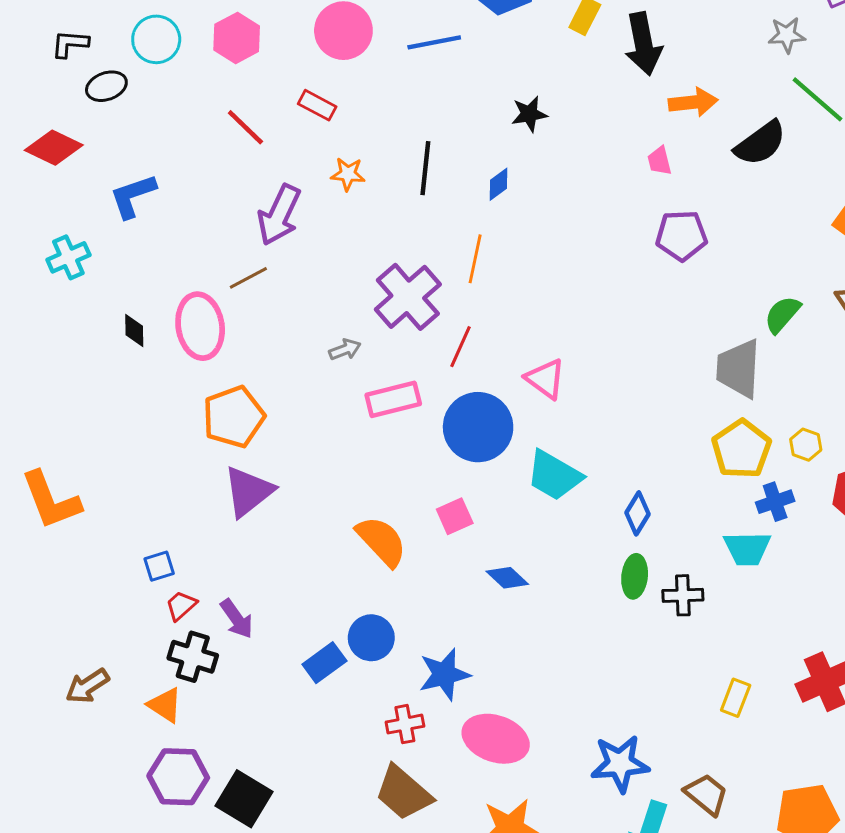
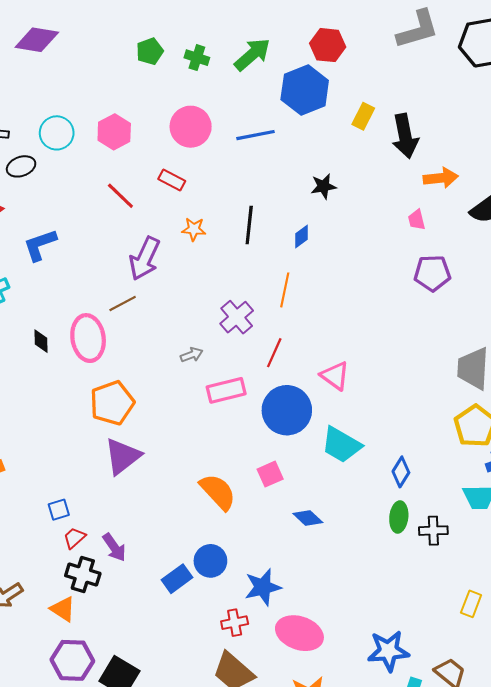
purple cross: (408, 297) -> (237, 317), size x0.7

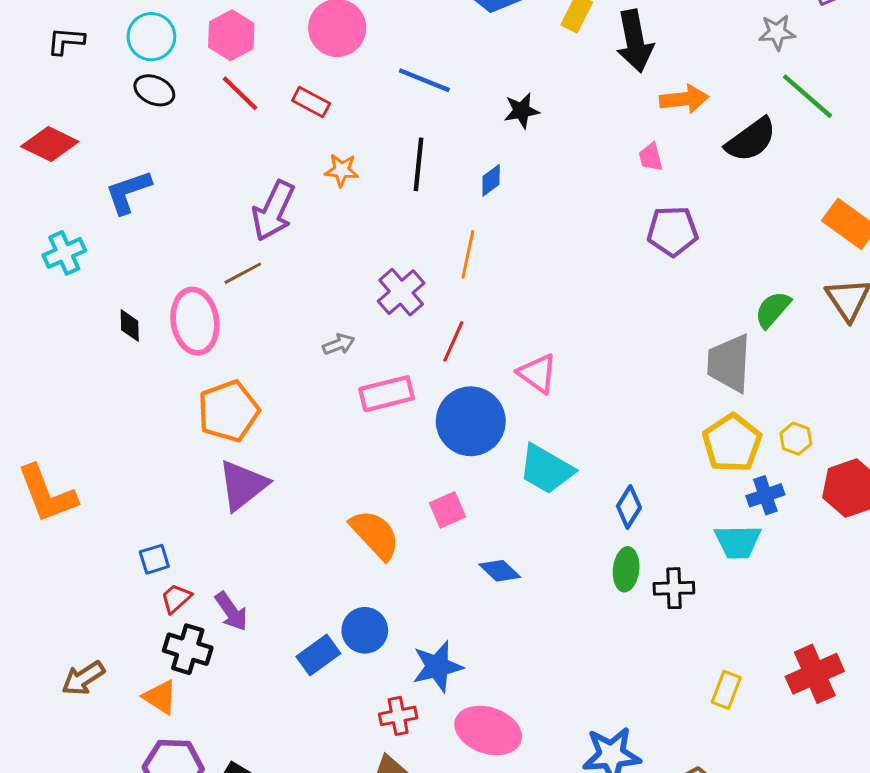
blue line: (255, 135) -> (424, 80), moved, turned 33
black ellipse: (21, 166) -> (154, 90), moved, turned 44
red line: (120, 196) -> (240, 93), moved

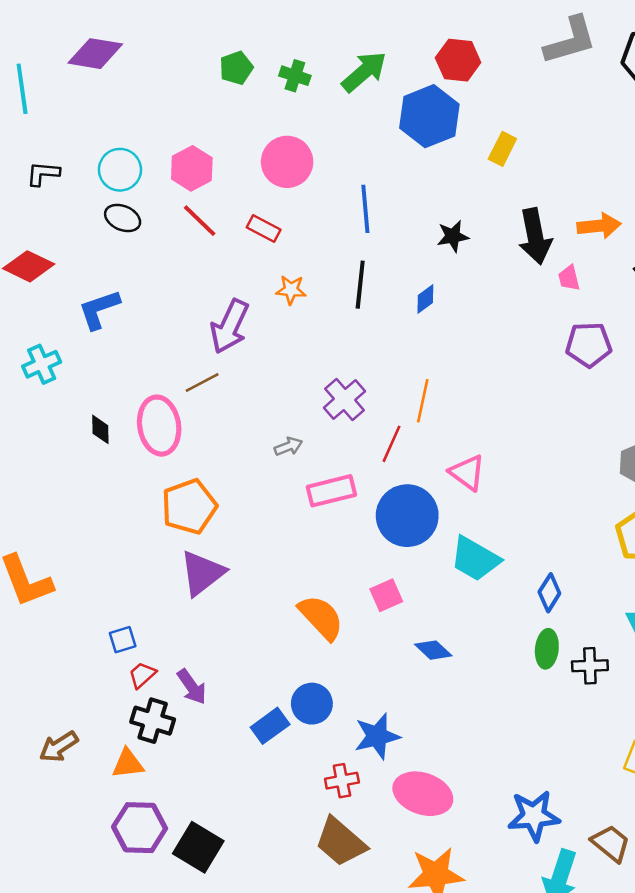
black arrow: (635, 41) -> (535, 236), moved
blue line: (424, 80) -> (365, 209), turned 63
orange line: (468, 254) -> (423, 401), moved
orange triangle: (160, 697) -> (128, 764), turned -40

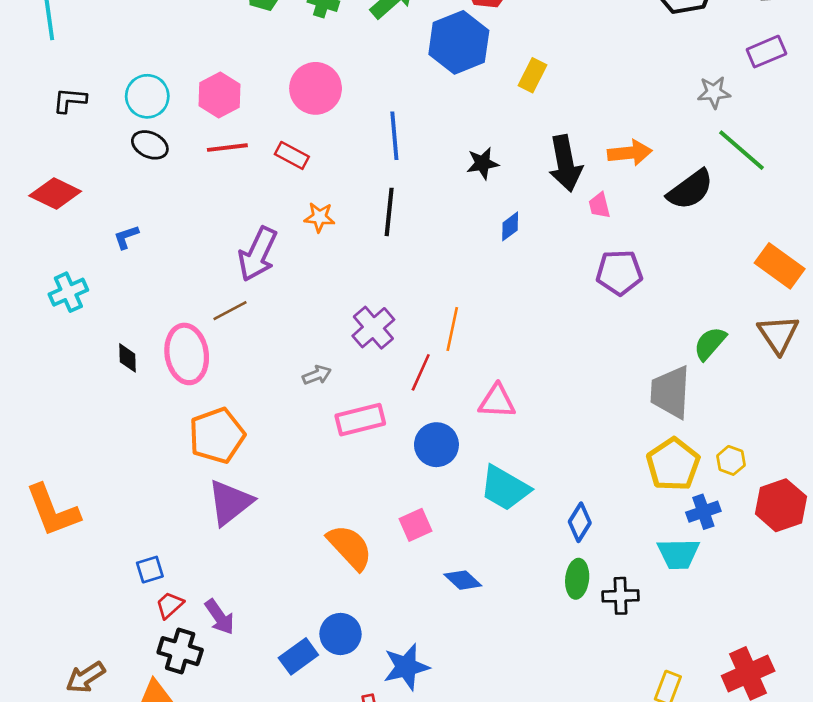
red line: (200, 221) -> (227, 148), turned -51
blue diamond: (425, 299) -> (510, 226), moved
blue L-shape: (99, 309) -> (126, 237), size x0.6
pink triangle: (467, 473) -> (497, 401), turned -33
blue circle: (407, 516) -> (436, 445), size x0.7

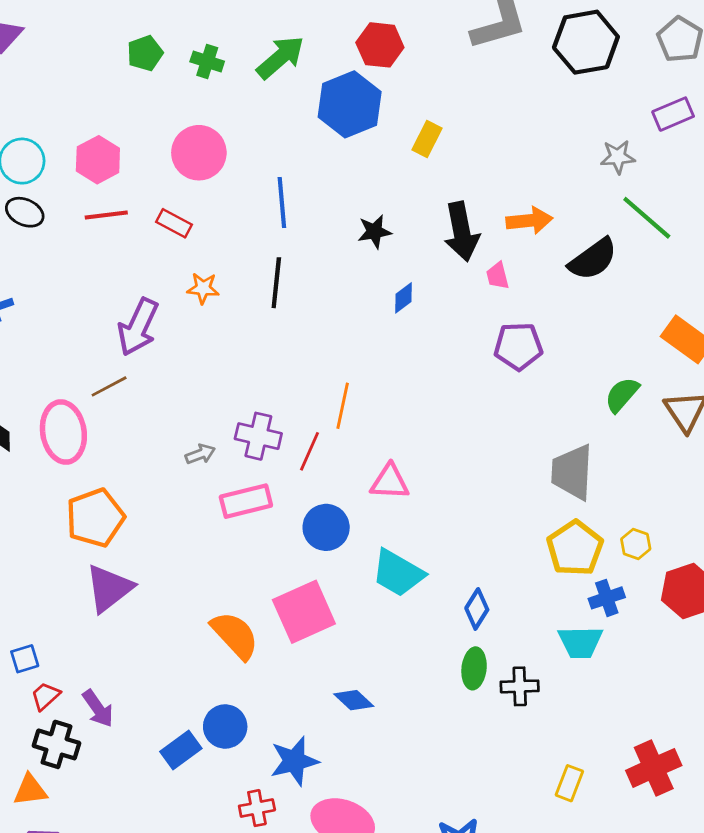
purple cross: (373, 328) -> (258, 436), moved, turned -36
green semicircle: (710, 343) -> (622, 395), moved
pink square: (415, 525) -> (304, 612), size x1.8
blue diamond: (463, 580) -> (354, 700), moved

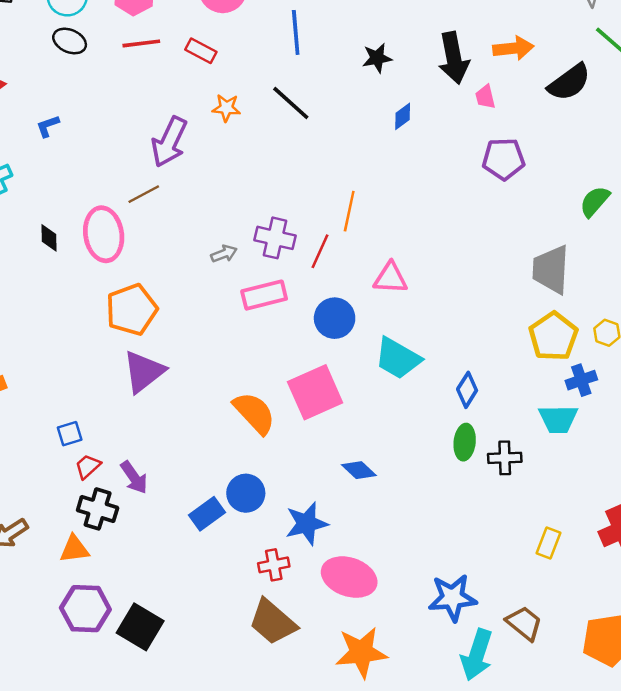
black line: (276, 283) -> (291, 103), turned -54

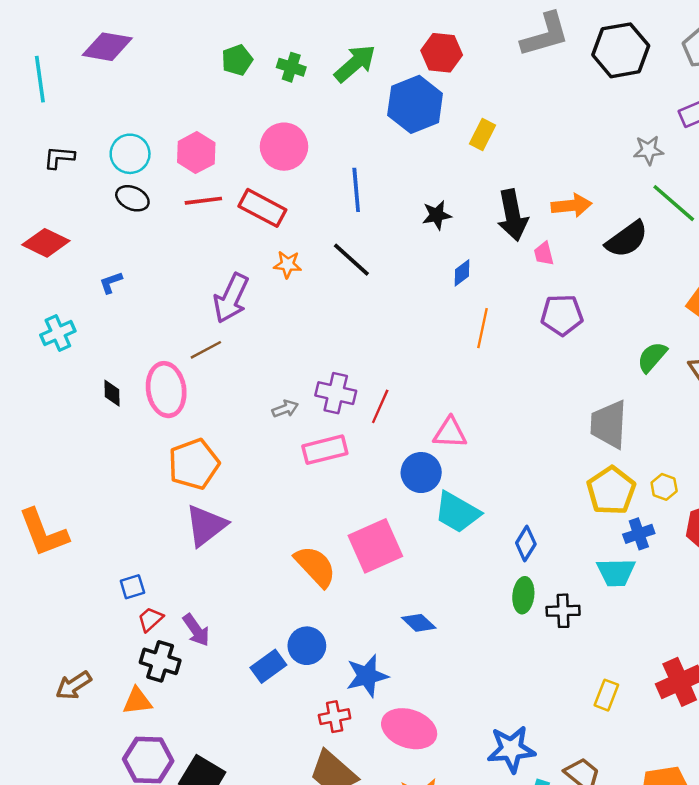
red rectangle: (201, 51) -> (262, 208), size x1.5
orange line: (349, 211) -> (482, 328), moved
blue circle: (335, 318) -> (421, 473), moved

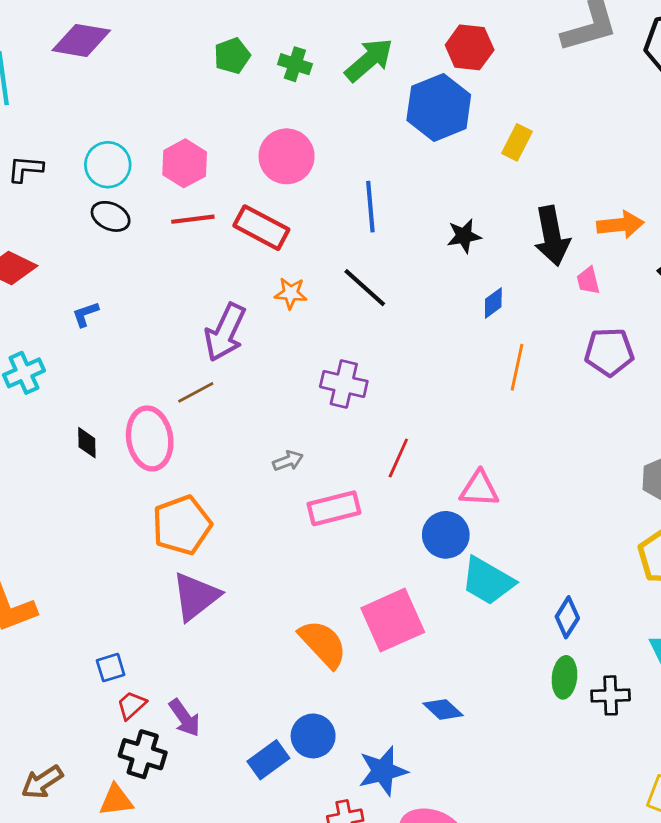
purple cross: (336, 393) -> (344, 384), moved

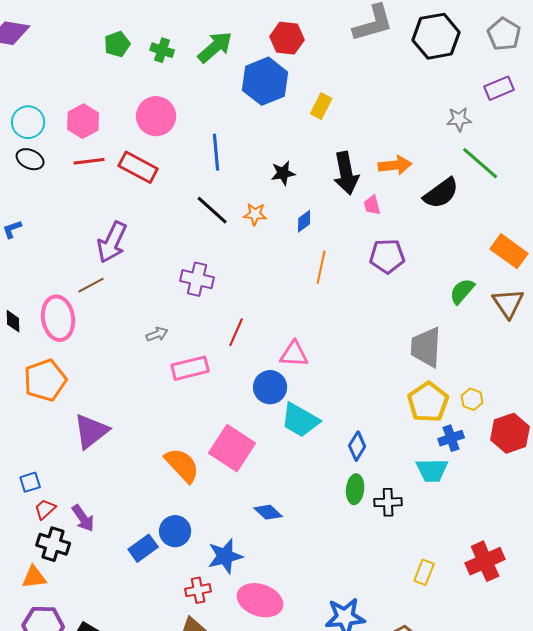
orange star: (291, 293) -> (255, 214), moved
orange pentagon: (182, 525) -> (45, 380), moved
pink square: (393, 620) -> (232, 448), turned -33

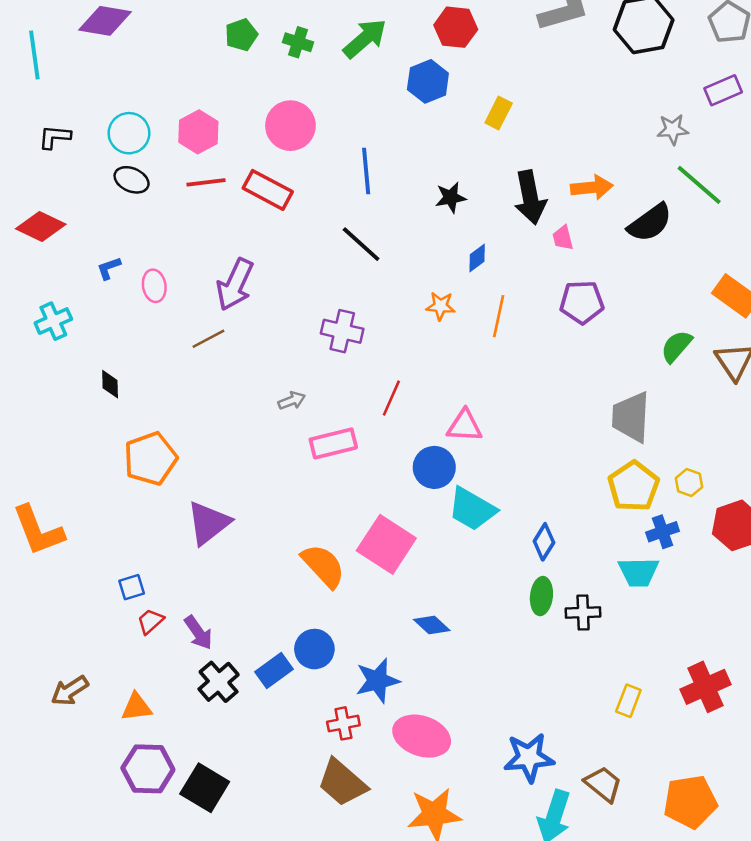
blue hexagon: (265, 81) -> (428, 81), size x0.7
orange star: (255, 214) -> (441, 306), moved
pink ellipse: (58, 318) -> (154, 286), moved, size x0.6
black cross: (53, 544) -> (219, 682), moved, turned 32

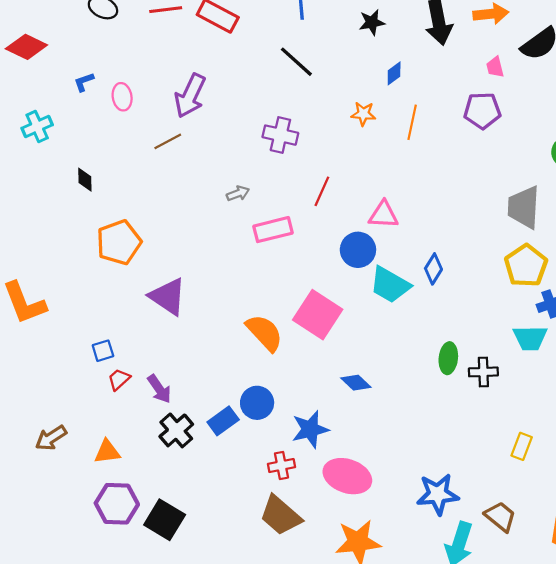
pink trapezoid: (563, 238) -> (495, 67), moved
purple triangle: (208, 523) -> (168, 297), turned -48
blue diamond: (544, 542) -> (433, 269), moved

